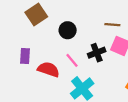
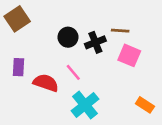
brown square: (36, 15) -> (17, 19), moved
black cross: (97, 53) -> (95, 42), moved

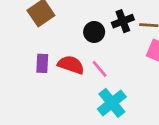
black cross: (95, 42) -> (123, 21), moved
red semicircle: (46, 83) -> (71, 65), moved

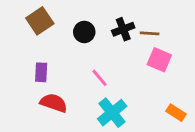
black circle: (94, 32) -> (84, 32), moved
red semicircle: (71, 65) -> (54, 103), moved

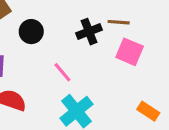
black cross: (123, 29) -> (89, 32), moved
black circle: (84, 32) -> (31, 32), moved

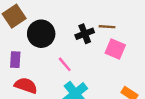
black circle: (31, 32) -> (41, 34), size x1.5

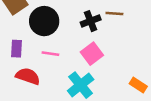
pink square: (115, 49) -> (92, 54), moved, turned 30
pink line: (65, 64) -> (50, 54), moved, turned -42

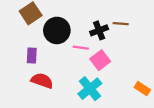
pink line: (50, 54) -> (81, 48), moved

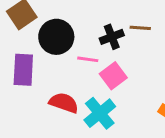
purple rectangle: (32, 56) -> (23, 70), size x1.5
red semicircle: (42, 81) -> (64, 103), moved

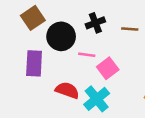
black cross: (112, 37) -> (95, 23), moved

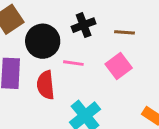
pink square: (108, 68) -> (119, 66), moved
red semicircle: (67, 90) -> (46, 85), moved, turned -115

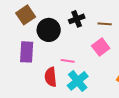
pink line: (73, 63) -> (68, 61), moved
red semicircle: (46, 85) -> (51, 77), moved

